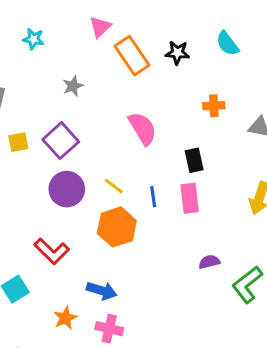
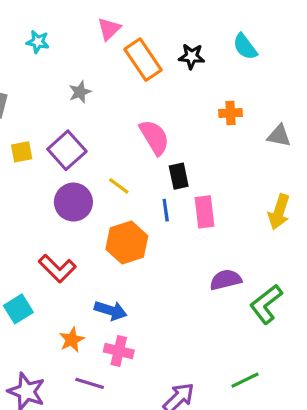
black rectangle: (194, 160) -> (179, 176), moved
yellow line: (114, 186) -> (119, 186), moved
purple semicircle: (209, 262) -> (226, 280), size x1.4

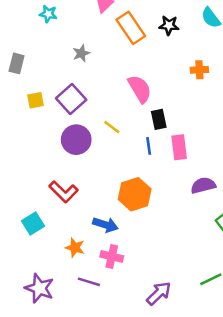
orange hexagon: (127, 243) -> (135, 194), moved
purple semicircle: (226, 280) -> (203, 185), moved
orange star: (72, 340) -> (75, 248), turned -30

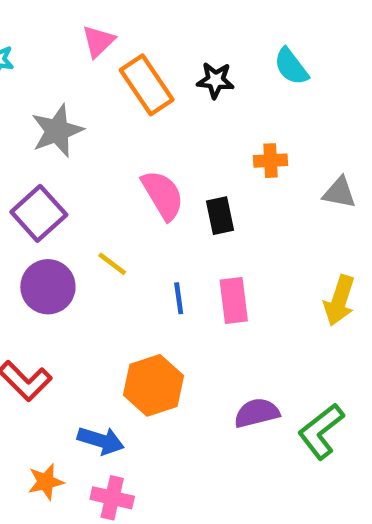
gray star: (81, 53) -> (57, 131), size x1.6
black rectangle: (159, 119) -> (220, 216), moved
purple semicircle: (203, 185) -> (257, 413), moved
orange star: (75, 248) -> (46, 482), turned -30

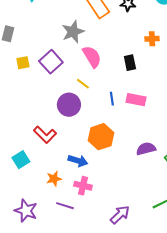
gray star: (57, 131) -> (73, 32), moved
pink semicircle: (163, 195) -> (92, 57), moved
purple circle: (48, 287) -> (69, 105), moved
pink rectangle: (234, 301) -> (136, 100), turned -72

